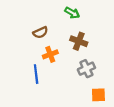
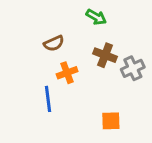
gray cross: (86, 69) -> (133, 68), moved
orange square: (98, 95) -> (111, 121), moved

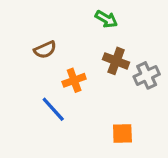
brown semicircle: (54, 43) -> (45, 50), moved
blue line: (48, 99) -> (53, 109), turned -35

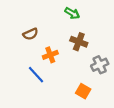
gray cross: (147, 75) -> (100, 65), moved
orange square: (122, 133) -> (83, 91), turned 32

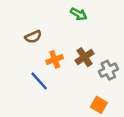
brown cross: (79, 42) -> (85, 57), moved, turned 35
orange square: (83, 91) -> (99, 105), moved

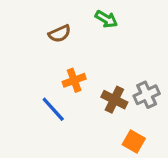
brown semicircle: (33, 37) -> (60, 34), moved
brown cross: (85, 57) -> (114, 100), moved, turned -30

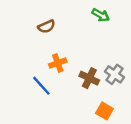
green arrow: (106, 19) -> (101, 15), moved
gray cross: (147, 95) -> (114, 74), turned -30

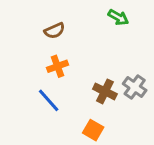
orange cross: (58, 63) -> (58, 66), moved
orange square: (104, 111) -> (93, 130), moved

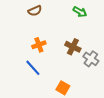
brown semicircle: (55, 31) -> (35, 11), moved
brown cross: (105, 91) -> (73, 47), moved

